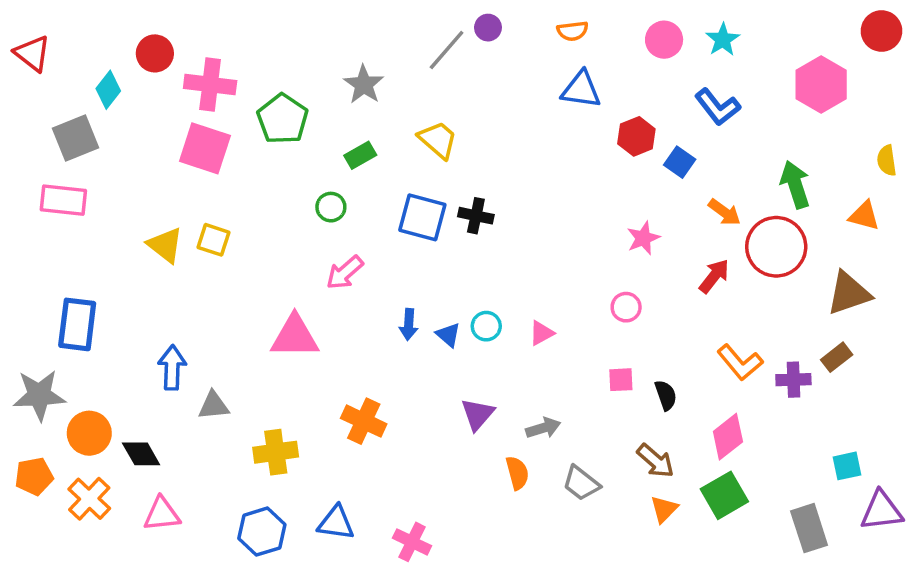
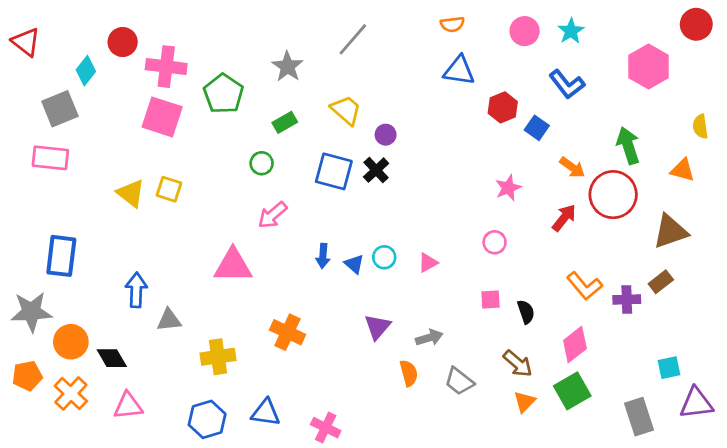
purple circle: (488, 28) -> (386, 135), moved
black cross: (476, 216) -> (376, 170), turned 35

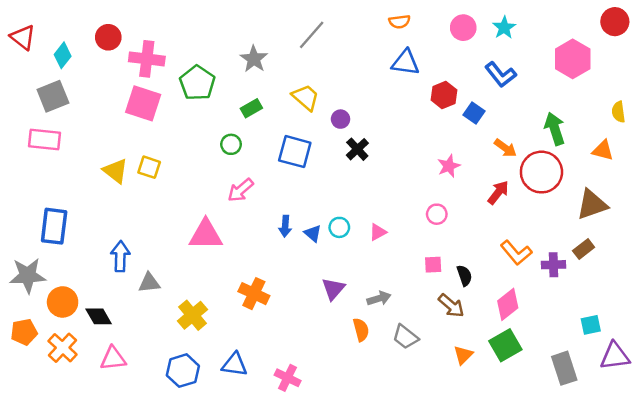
cyan diamond: (86, 71) -> (63, 55), moved
black cross: (376, 170) -> (357, 149), moved
yellow cross: (218, 357) -> (192, 315), turned -32
brown arrow: (518, 364) -> (451, 306), moved

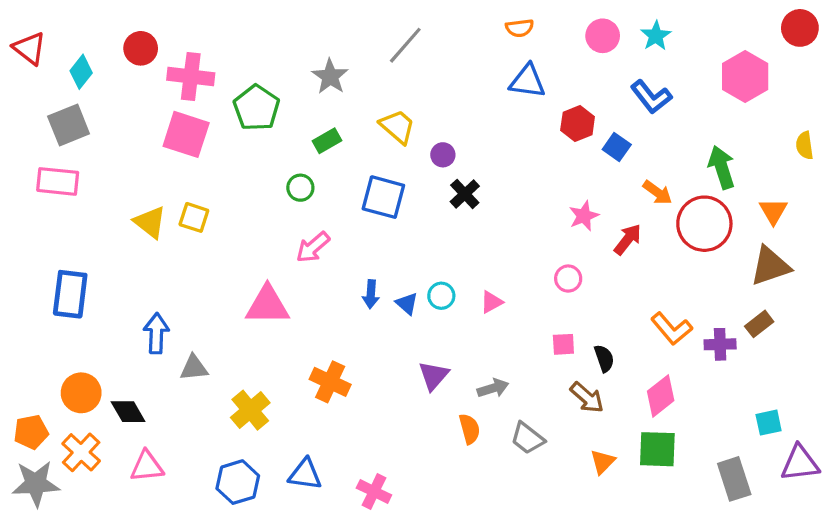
orange triangle: (603, 150) -> (773, 211), moved, turned 45
red arrow: (498, 192) -> (628, 239), moved
gray star: (28, 276) -> (36, 484), moved
green square: (505, 345) -> (657, 449), turned 32

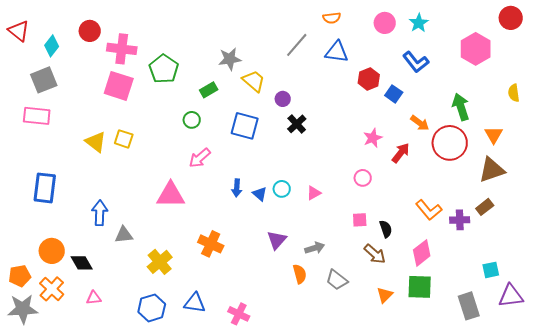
gray line: (405, 45) -> (297, 45), moved
gray star: (330, 77) -> (230, 59), moved, turned 30
pink triangle: (147, 466) -> (94, 298), size x0.7

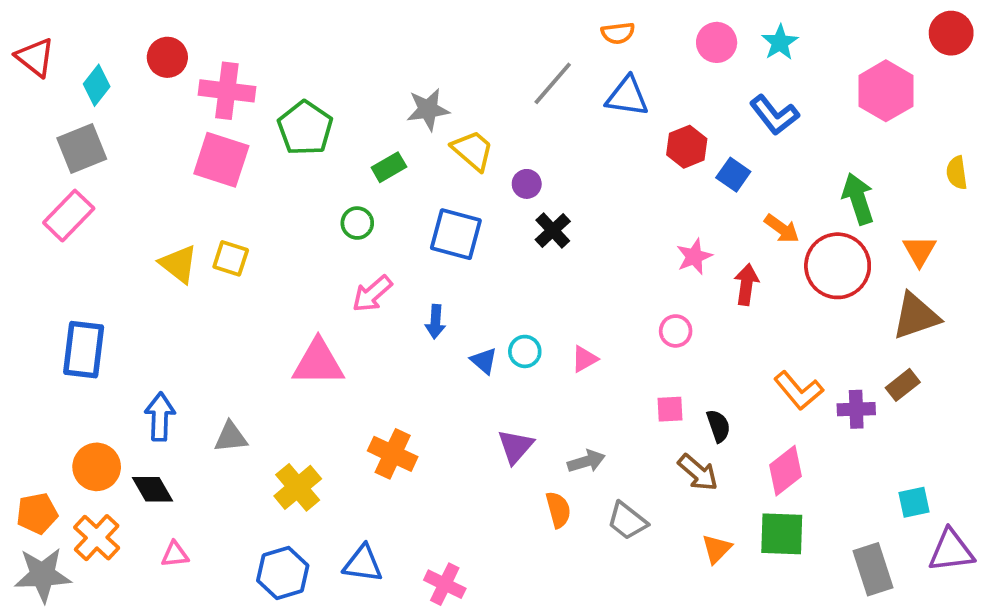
pink rectangle: (37, 116) -> (69, 216), turned -52
red arrow: (401, 153) -> (746, 284), turned -30
blue arrow: (237, 188) -> (435, 322), moved
blue arrow: (100, 213) -> (160, 417), moved

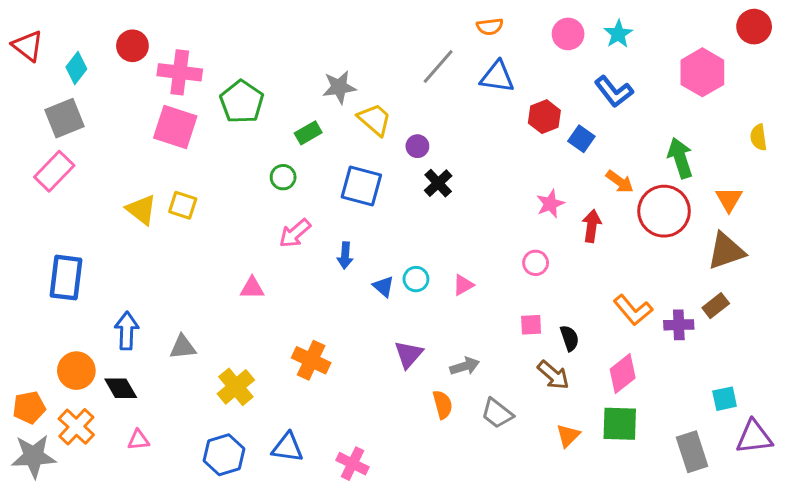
pink triangle: (318, 363) -> (252, 288), size x0.6

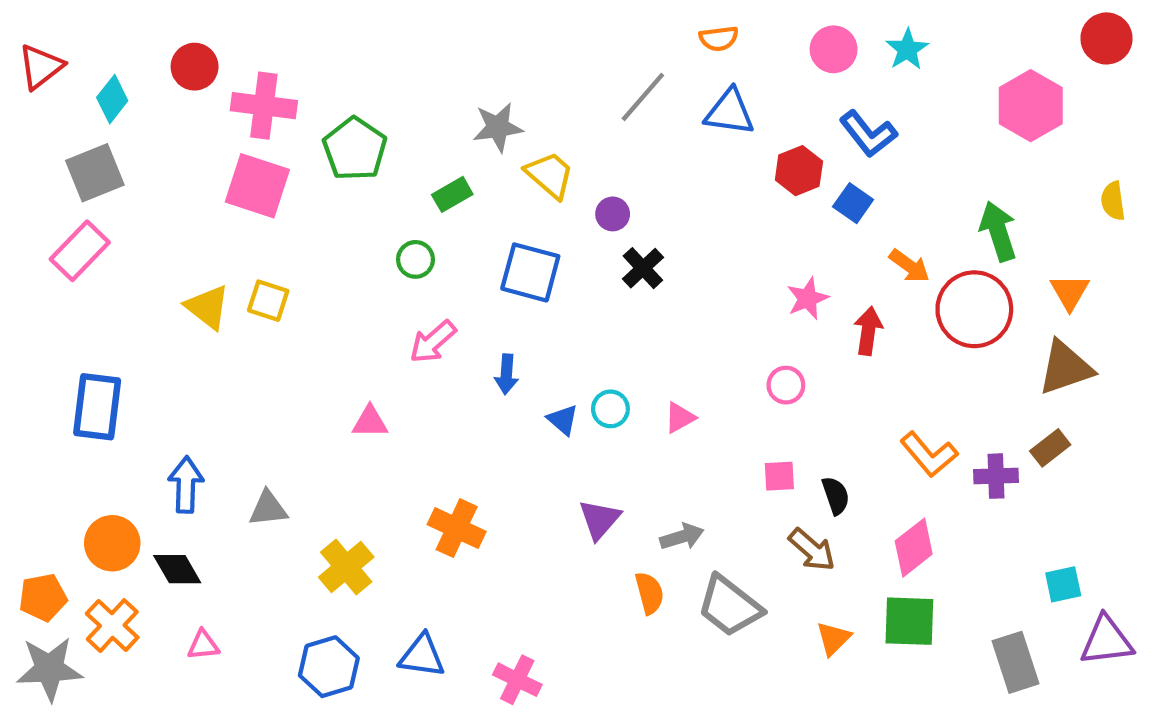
red triangle: (28, 46) -> (41, 67), turned 44
blue L-shape: (614, 92) -> (868, 134), moved
gray trapezoid: (497, 413) -> (730, 606), size x1.4

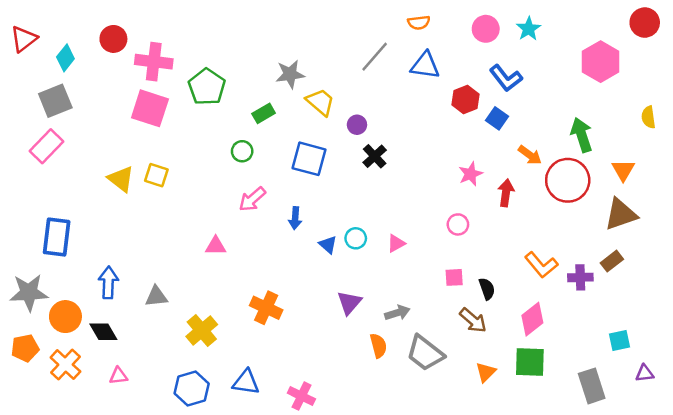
purple triangle: (1107, 641) -> (645, 373), size x0.6
gray star: (49, 669) -> (29, 293), moved

